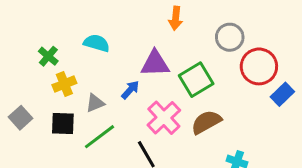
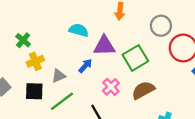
cyan semicircle: (97, 43) -> (79, 30), moved
pink cross: (164, 118) -> (111, 87), size x0.7

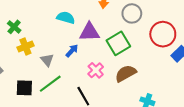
gray circle: (161, 26) -> (132, 13), moved
gray triangle: (59, 76) -> (47, 60), turned -48
black square: (34, 91) -> (24, 88), moved

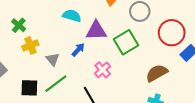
brown semicircle: (126, 73) -> (157, 73), moved

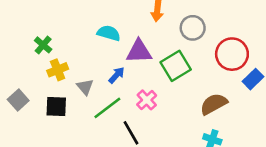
green line: (56, 84) -> (107, 108), moved
black square: (29, 88) -> (56, 107), moved

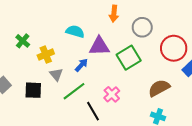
yellow cross: (58, 70) -> (46, 55), moved
pink cross: (147, 100) -> (112, 94), moved

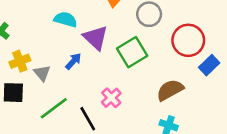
purple triangle: (99, 46) -> (96, 38), turned 45
yellow cross: (46, 55) -> (20, 61), moved
green line: (74, 91) -> (54, 108), moved

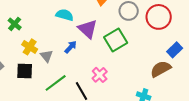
red circle: (188, 40) -> (159, 17), moved
yellow cross: (20, 61) -> (30, 47), turned -35
brown semicircle: (170, 90) -> (161, 69), moved

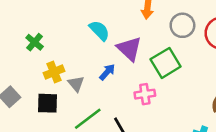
cyan semicircle: (65, 15) -> (99, 31), turned 30
yellow cross: (30, 47) -> (54, 72), turned 35
pink cross: (100, 75) -> (145, 94), moved, turned 35

